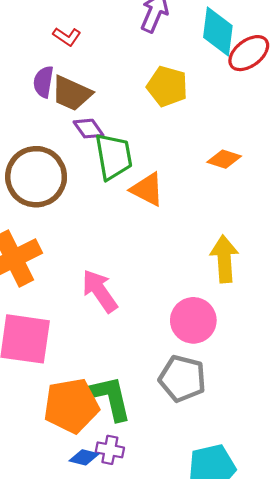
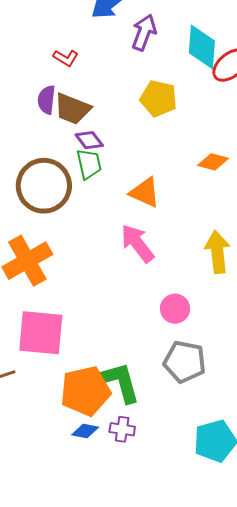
green trapezoid: (114, 157) -> (89, 164), moved, size x0.7
pink arrow: (100, 291) -> (137, 243), moved
pink circle: (193, 320) -> (175, 309), moved, size x0.7
blue diamond: (84, 457) -> (85, 431), moved

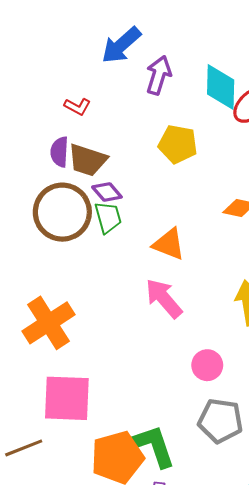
brown circle: (44, 186) -> (62, 212), moved

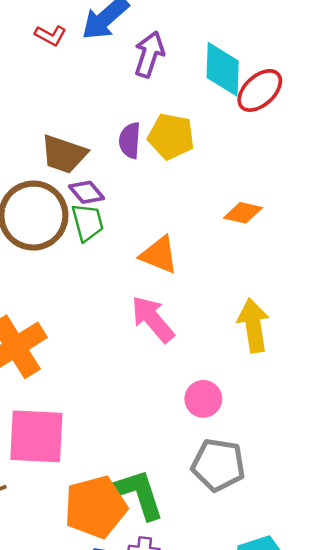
red L-shape: (77, 107) -> (51, 35), moved
purple semicircle: (59, 152) -> (130, 140), moved

